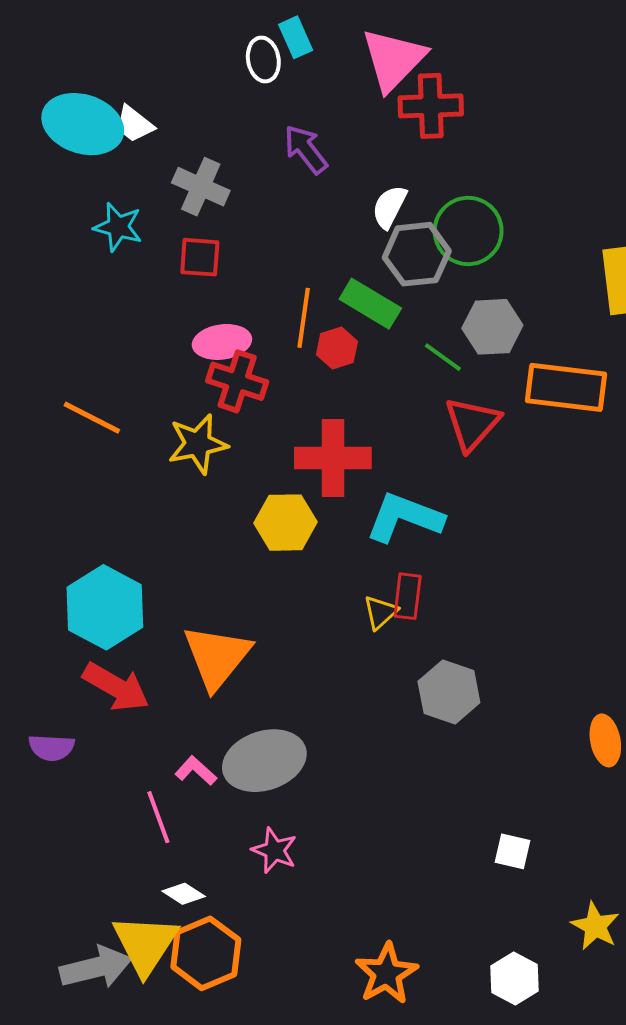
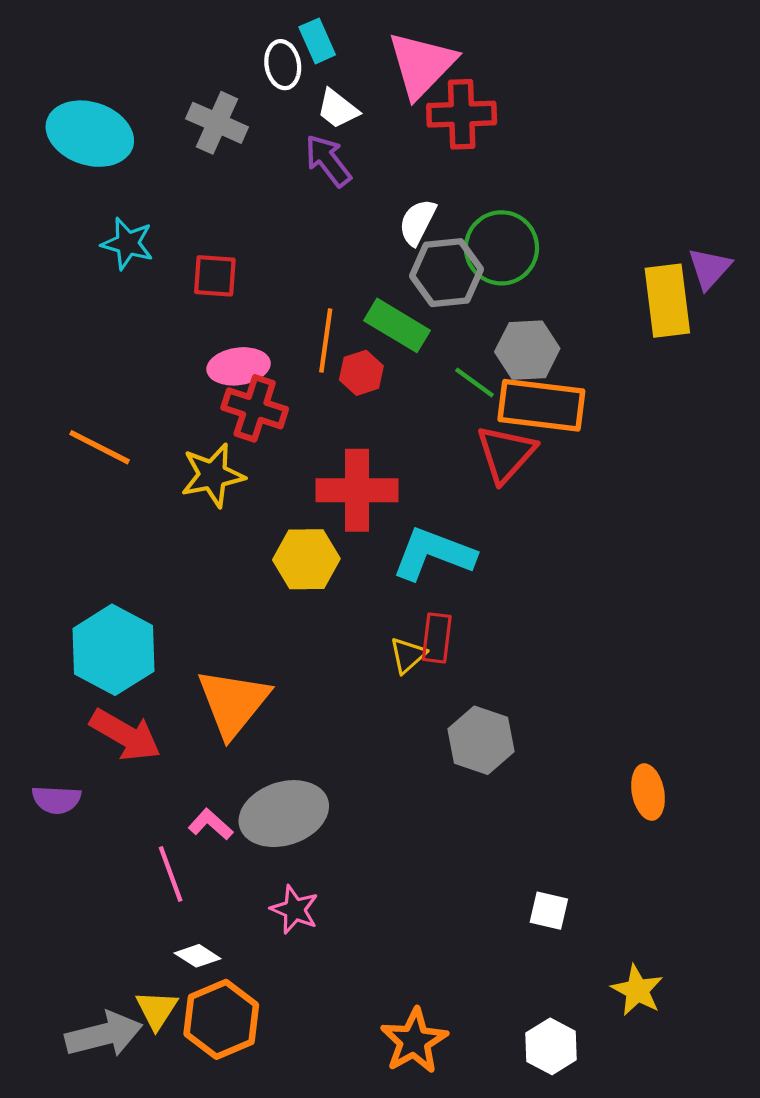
white trapezoid: (134, 124) -> (338, 109), moved
gray cross: (201, 187) -> (217, 123), moved
orange rectangle: (566, 387) -> (541, 405), moved
yellow triangle: (145, 944) -> (157, 1010), size x0.6

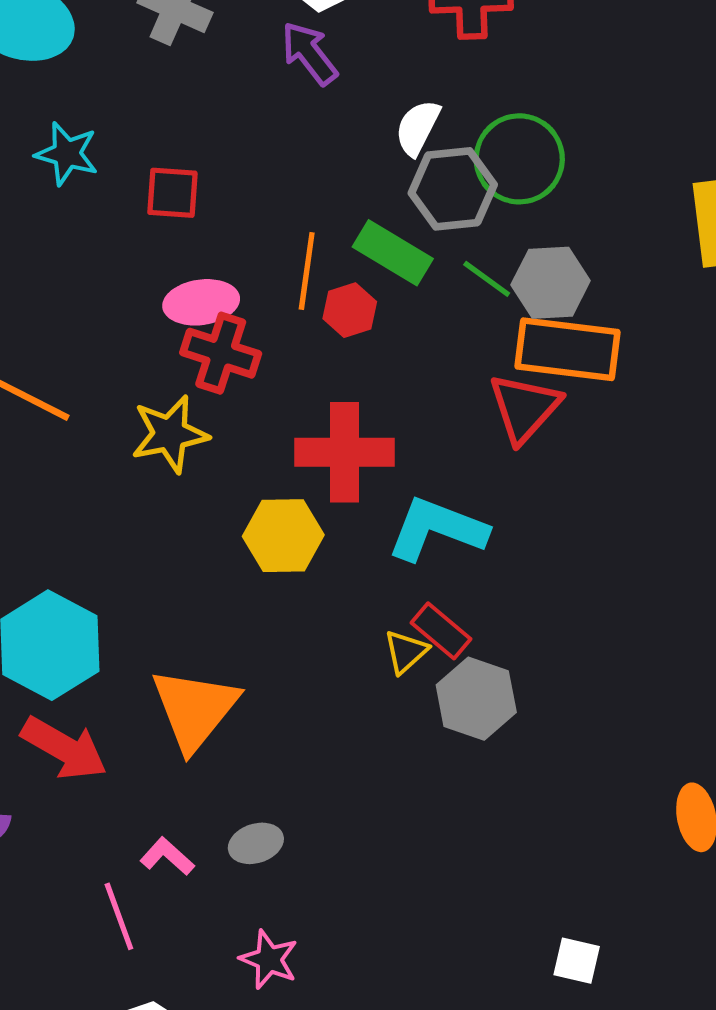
green line: (475, 383) -> (487, 279), moved
red rectangle: (437, 638) -> (441, 631), turned -57
gray hexagon: (481, 740) -> (476, 699), moved
gray ellipse: (284, 814) -> (256, 843), size x0.5

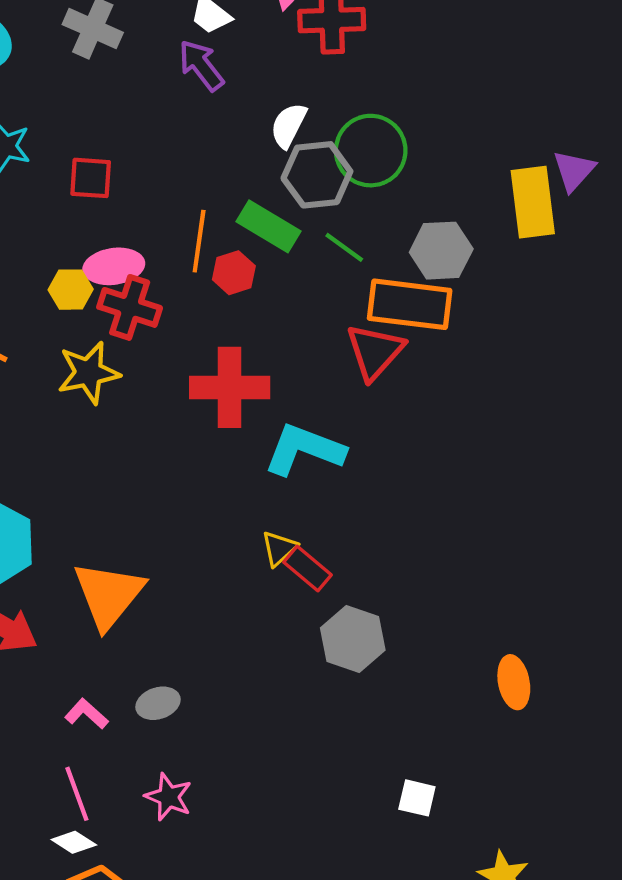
gray hexagon: (551, 283) -> (441, 251), moved
yellow hexagon: (283, 536) -> (71, 290), moved, size x0.7
red rectangle: (441, 631) -> (307, 569), moved
gray hexagon: (476, 699) -> (353, 639), moved
pink line: (119, 916) -> (77, 794), moved

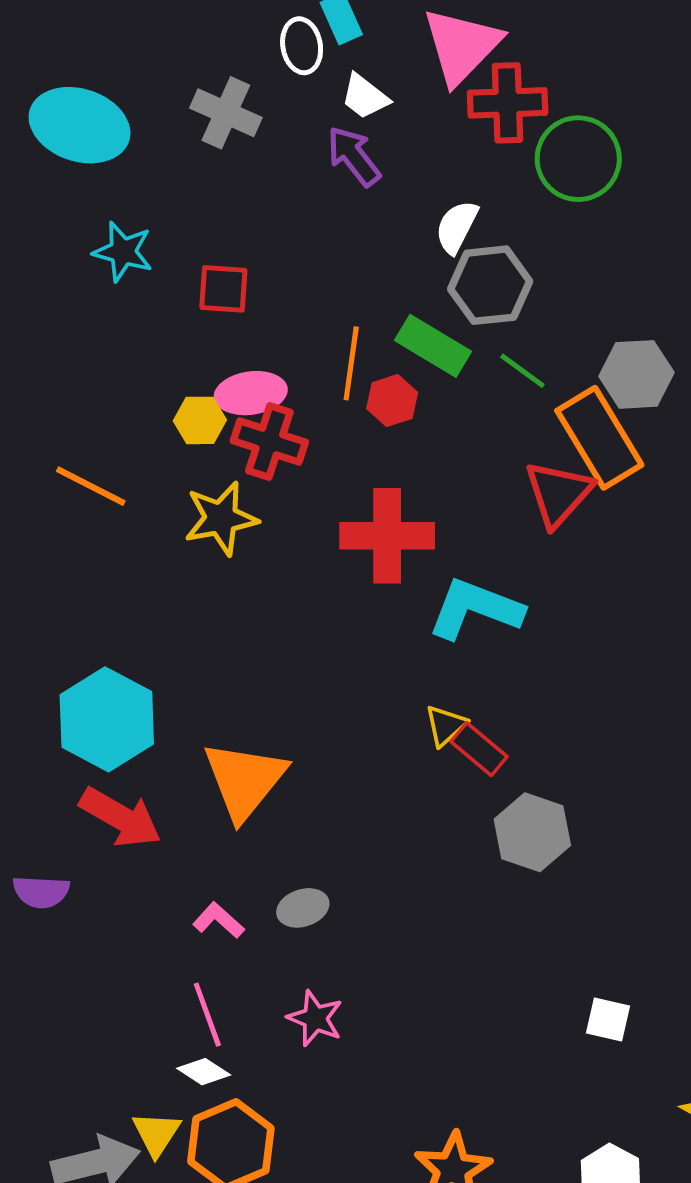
green circle: (371, 151) -> (578, 159), moved
orange rectangle: (410, 304) -> (599, 438), turned 52

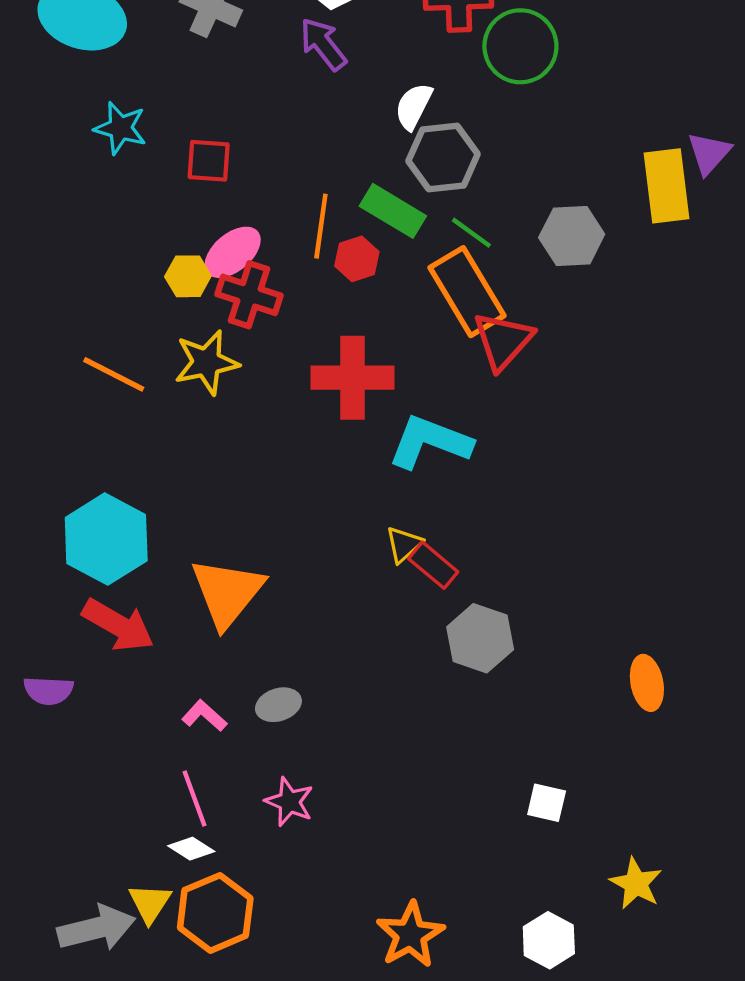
pink ellipse: (251, 393) -> (233, 252), turned -32
orange rectangle: (599, 438) -> (467, 292), moved
orange line: (91, 486) -> (114, 374), moved

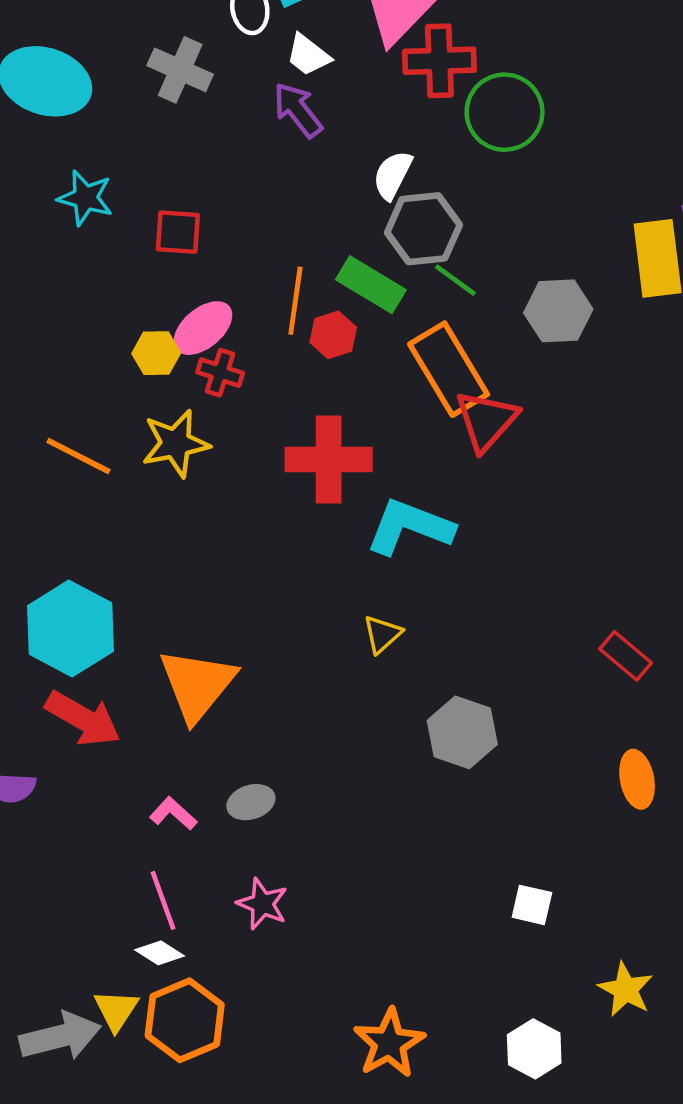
green line: (471, 233) -> (455, 280), moved
red cross: (249, 295) -> (220, 373), size x0.7
red rectangle: (433, 565) -> (626, 656), moved

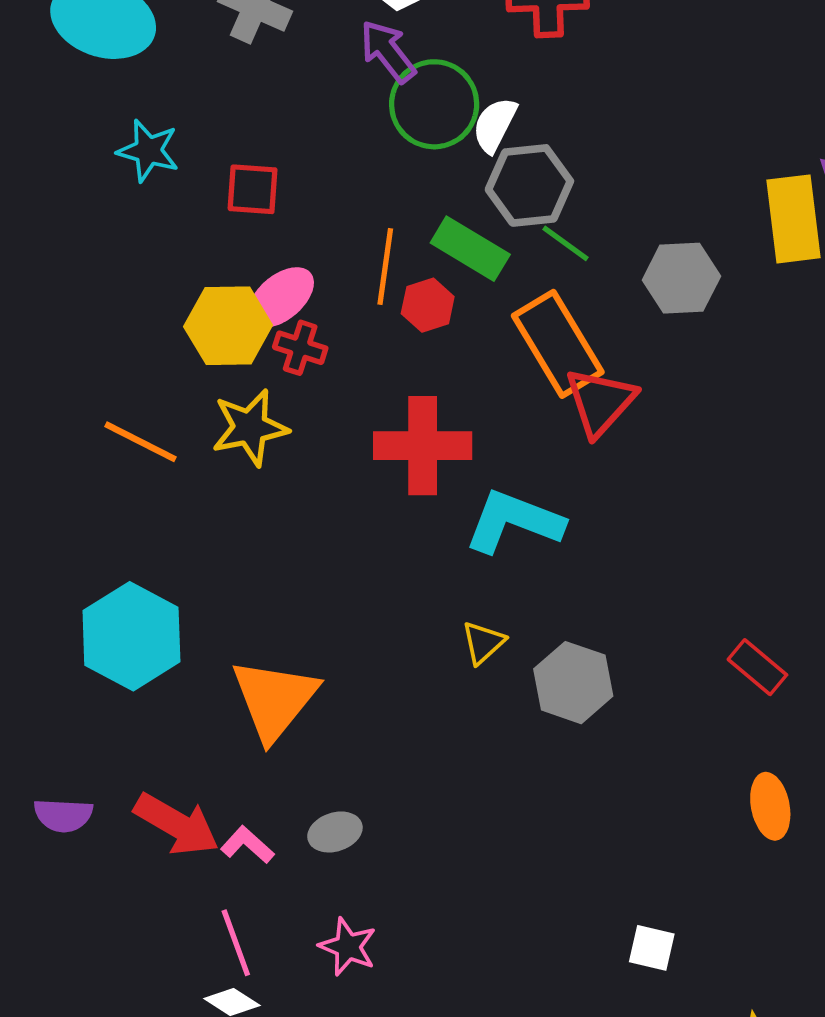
green circle: (505, 112) -> (434, 104), moved
yellow hexagon: (156, 353) -> (228, 326), size x1.6
red arrow: (83, 719) -> (177, 824), moved
gray hexagon: (462, 732) -> (573, 683), moved

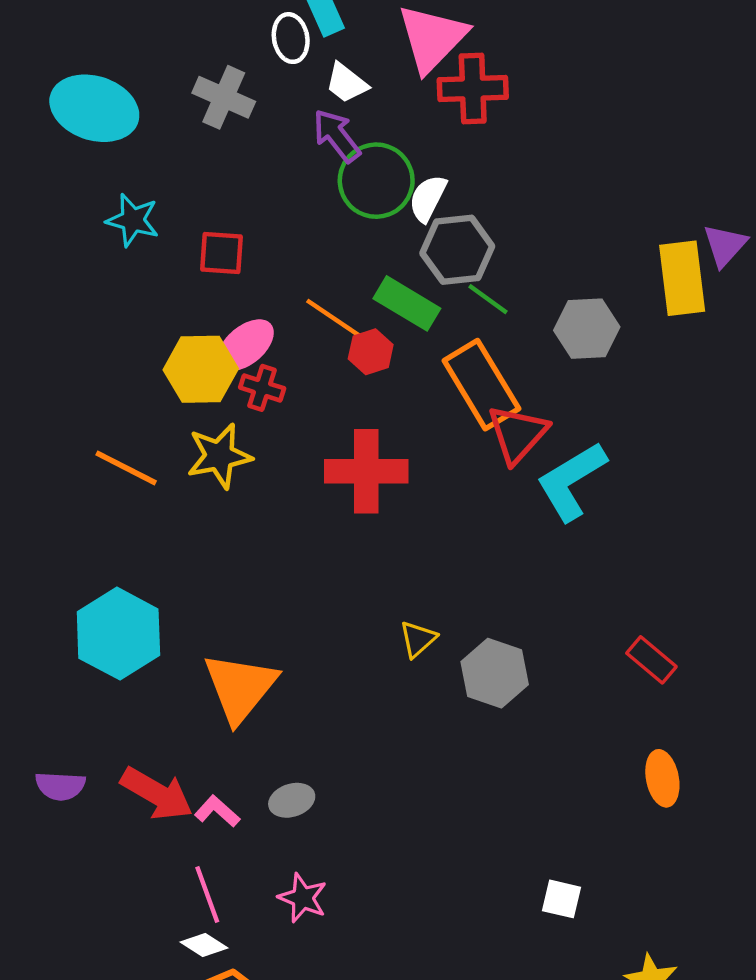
orange line: (385, 267) -> (334, 319), turned -64
cyan L-shape: (514, 522) -> (571, 481), moved, turned -52

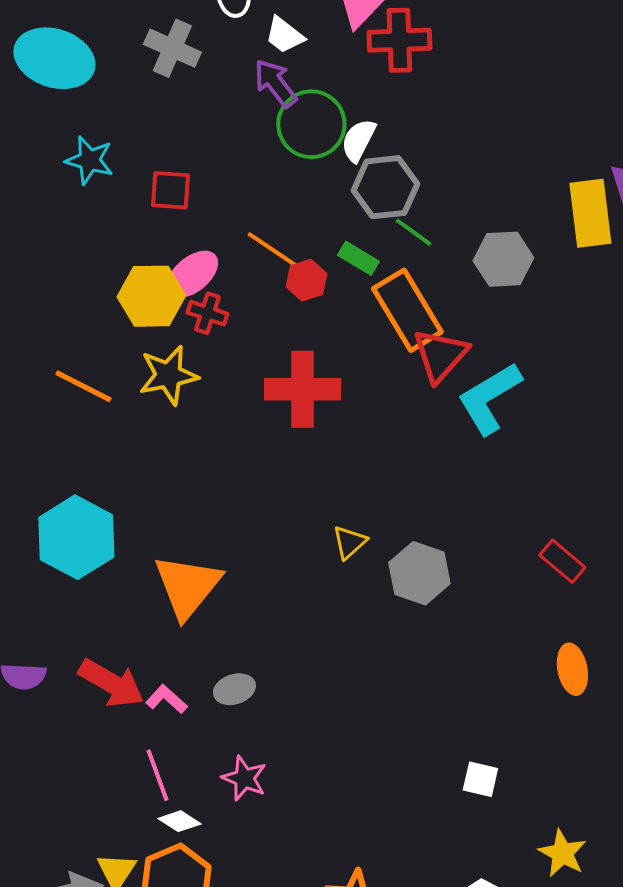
green rectangle: (407, 303) -> (358, 258), moved, size x0.7
white diamond: (204, 945) -> (179, 821), moved

